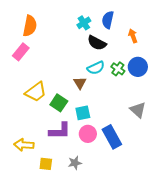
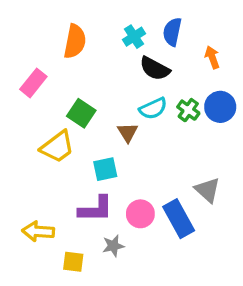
orange semicircle: (30, 26) -> (75, 41), moved
green square: (59, 103) -> (81, 113), moved
gray triangle: (138, 110) -> (207, 190), moved
cyan square: (83, 113) -> (105, 169), moved
gray star: (75, 163) -> (113, 246), moved

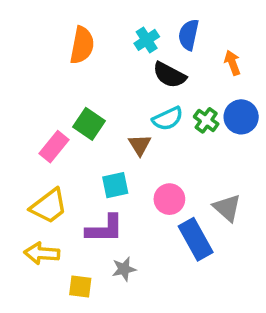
pink rectangle: (33, 83) -> (54, 147), moved
yellow trapezoid: (57, 147) -> (49, 206), moved
pink circle: (140, 214) -> (169, 199), moved

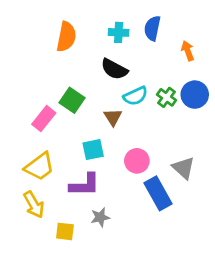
cyan cross: (147, 40) -> (119, 32), turned 36
black semicircle: (169, 75) -> (114, 69), moved
yellow arrow: (42, 253) -> (34, 205), turned -124

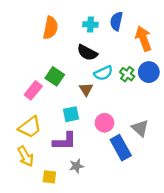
orange arrow: (188, 51) -> (143, 39), size x1.6

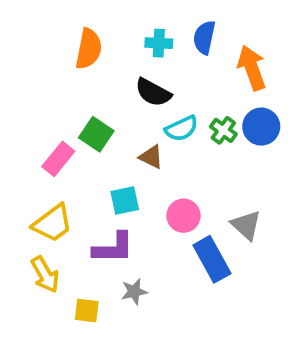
brown triangle: (86, 89) -> (151, 157), turned -32

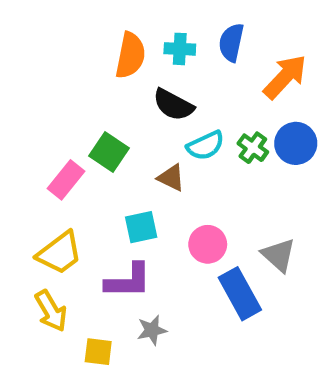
orange semicircle: (89, 49) -> (130, 55), moved
orange arrow: (252, 68) -> (285, 77), turned 63

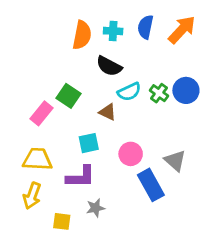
orange arrow: (285, 77) -> (182, 30), moved
yellow trapezoid: (60, 253) -> (37, 159), turned -140
yellow arrow: (51, 311) -> (32, 196), turned 50

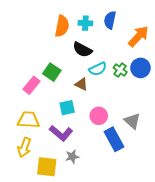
orange arrow: (182, 30) -> (138, 36), moved
purple L-shape: (81, 177) -> (61, 133), turned 40
yellow square: (62, 221) -> (47, 167), size x1.5

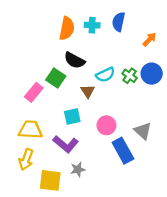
orange arrow: (138, 36) -> (149, 39), size x0.6
black semicircle: (82, 50) -> (74, 60), moved
brown triangle: (81, 84) -> (88, 91), turned 32

